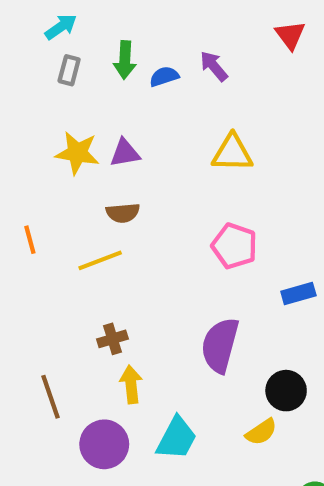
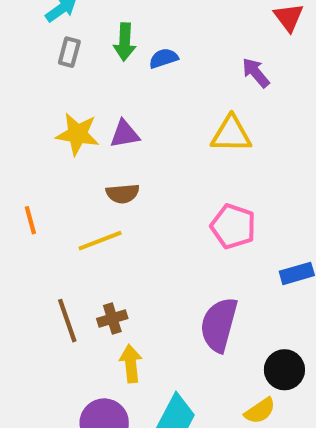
purple arrow: (214, 66) -> (256, 73), moved
brown line: (50, 397) -> (67, 321), moved

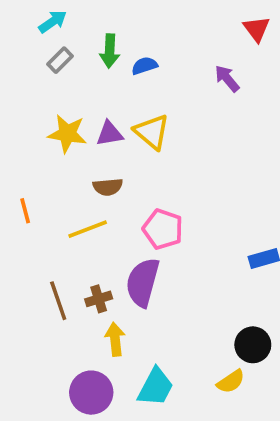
gray rectangle: (69, 52) -> (60, 60), turned 30
yellow triangle: (231, 134) -> (152, 132), moved, turned 39
pink pentagon: (233, 226) -> (163, 229), moved
purple semicircle: (219, 325) -> (143, 282), moved

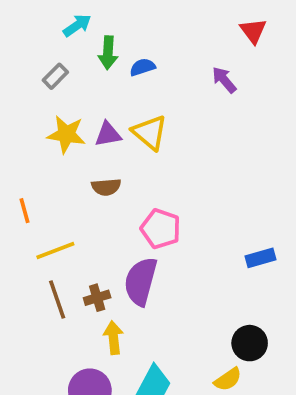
cyan arrow: (53, 22) -> (77, 25), moved
gray rectangle: (60, 60) -> (55, 76), moved
yellow line: (88, 229) -> (55, 251), moved

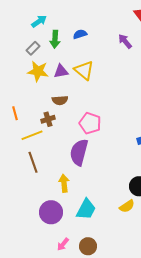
cyan arrow: (77, 25) -> (39, 21), moved
green arrow: (108, 53) -> (55, 39), moved
gray rectangle: (55, 76) -> (33, 48), moved
brown cross: (97, 298) -> (48, 119), moved

